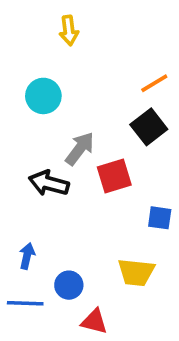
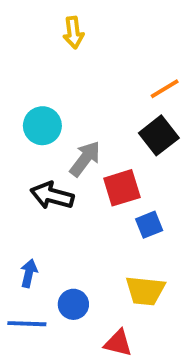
cyan circle: (43, 96) -> (42, 126), moved
blue square: (160, 218) -> (149, 225), moved, turned -30
red triangle: (94, 321) -> (118, 343), moved

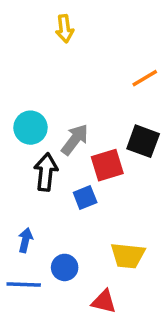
cyan circle: (42, 126) -> (30, 128), moved
black square: (159, 135) -> (143, 141), moved, turned -32
black arrow: (52, 196) -> (46, 172), turned 81
blue square: (149, 225) -> (85, 198), moved

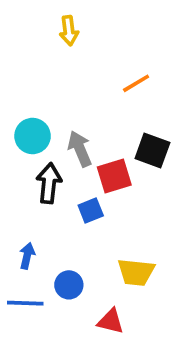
orange line: (145, 78) -> (136, 83), moved
gray arrow: (75, 140) -> (80, 149), turned -60

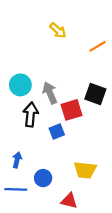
yellow arrow: (69, 31) -> (58, 30), moved, turned -42
orange line: (136, 83) -> (98, 46), moved

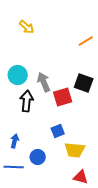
yellow arrow: (58, 30) -> (27, 27), moved
blue square: (57, 131) -> (58, 131), moved
red triangle: (69, 201) -> (81, 177), moved

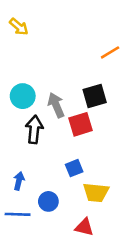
yellow arrow: (27, 27) -> (19, 27), moved
black square: (84, 83) -> (95, 96), moved, turned -36
red triangle: (81, 177) -> (84, 227), moved

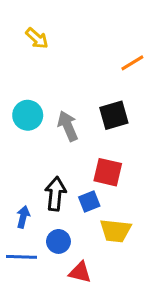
yellow arrow: (19, 27) -> (37, 38), moved
red square: (81, 124) -> (108, 172), moved, turned 30
black arrow: (34, 129) -> (55, 194), moved
red triangle: (84, 227) -> (80, 272), moved

